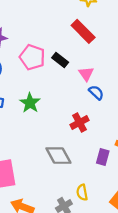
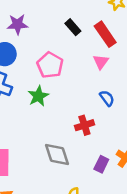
pink pentagon: (32, 57) -> (50, 65), moved
black rectangle: (60, 60) -> (73, 27), moved
pink triangle: (86, 74) -> (101, 62), moved

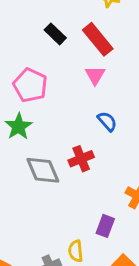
gray diamond: (57, 155) -> (43, 170), moved
purple rectangle: (101, 164) -> (105, 226), moved

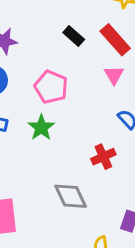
gray diamond: (43, 170) -> (71, 196), moved

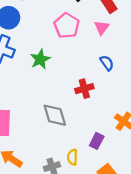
pink pentagon: (51, 87) -> (67, 26), moved

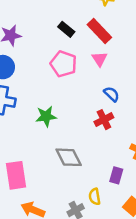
green star: (40, 59) -> (46, 116), moved, turned 30
red cross: (84, 89) -> (104, 120), moved

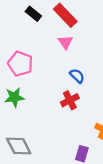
pink pentagon: (63, 64) -> (20, 64), moved
gray diamond: (69, 157) -> (19, 146), moved

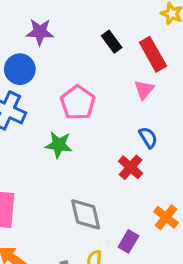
red cross: (70, 100) -> (131, 167), turned -36
gray diamond: (19, 146) -> (86, 214), moved

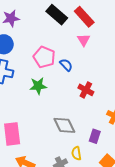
black rectangle: (112, 42) -> (57, 15), size x1.5
blue semicircle: (148, 138) -> (66, 65), moved

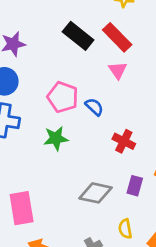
gray diamond: (64, 125) -> (96, 193), turned -50
purple rectangle: (95, 136) -> (135, 186), moved
yellow semicircle: (76, 153) -> (125, 229), moved

